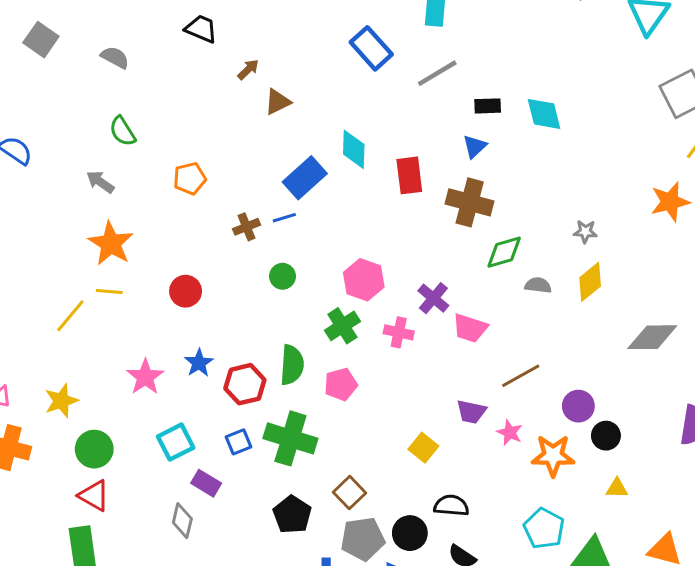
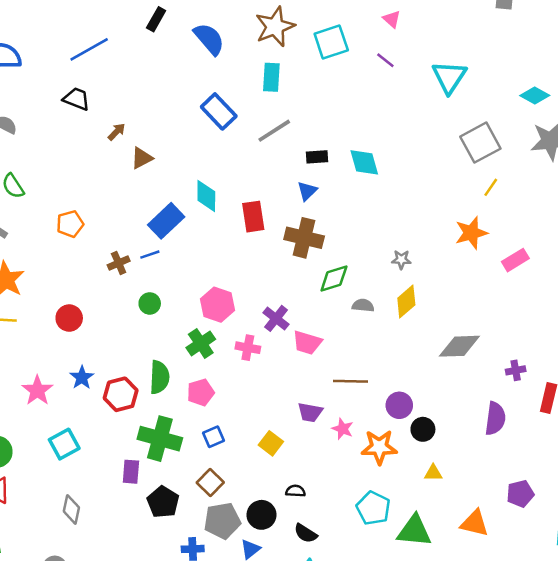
brown line: (521, 376) -> (351, 381), turned 32
blue square: (238, 442) -> (213, 437), moved
purple rectangle: (206, 483) -> (131, 472), moved, turned 65
black semicircle: (451, 506) -> (296, 491), size x0.7

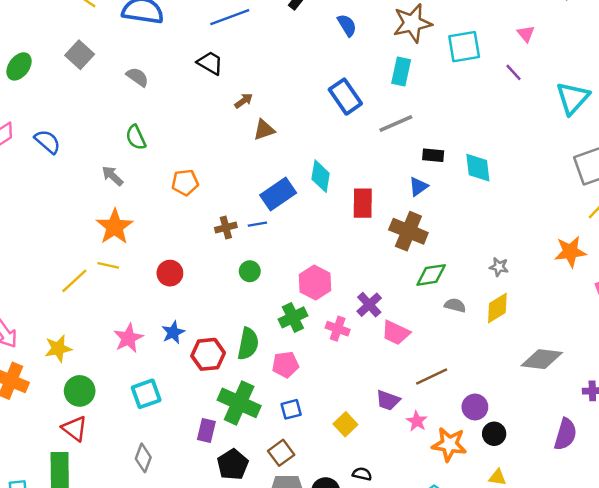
blue semicircle: (209, 39) -> (347, 25), size x0.7
brown line: (351, 381) -> (432, 376), turned -36

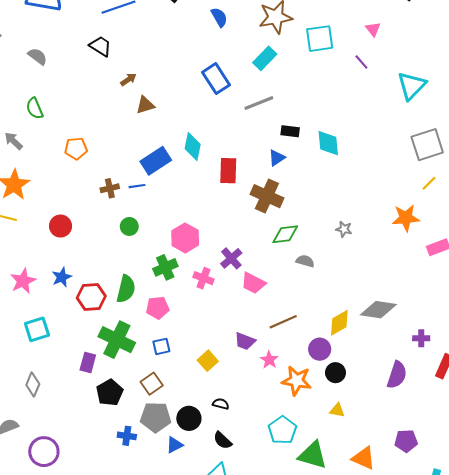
cyan rectangle: (401, 72) -> (265, 58), turned 30
yellow diamond: (497, 308) -> (339, 323), moved

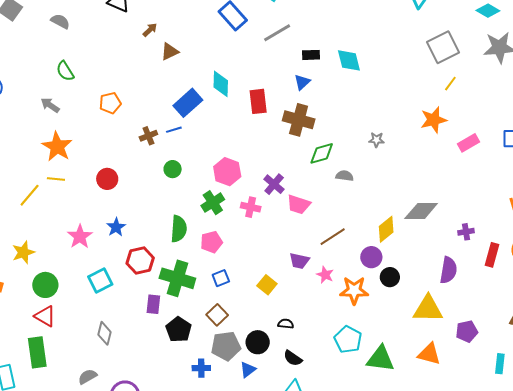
red hexagon: (91, 297) -> (140, 261), moved
yellow triangle: (337, 410) -> (428, 309), moved, size x2.0

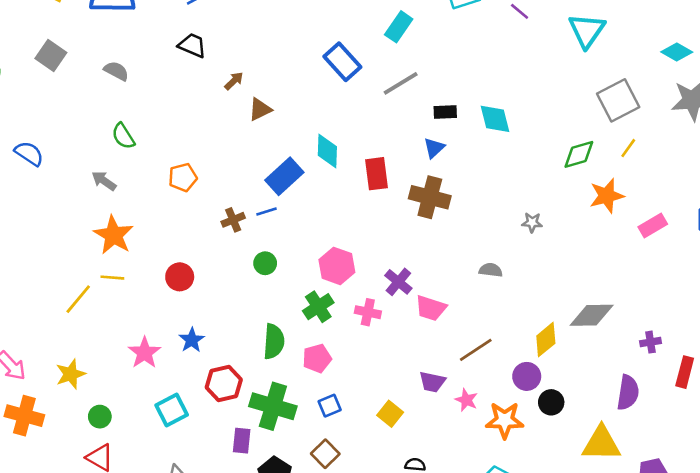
green diamond: (322, 153) -> (579, 154), moved
green circle: (45, 285) -> (100, 417), size x0.7

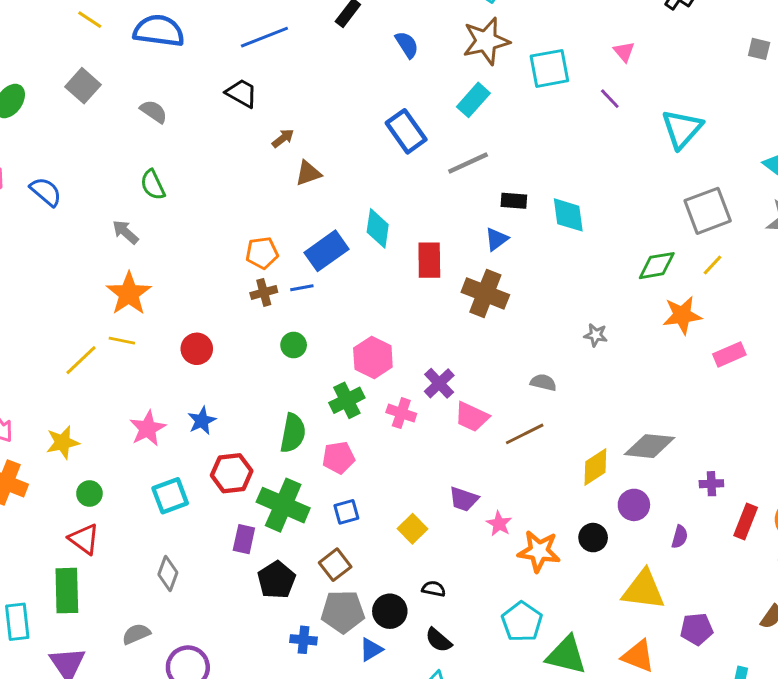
orange pentagon: (183, 177) -> (262, 253), moved
brown line: (476, 350) -> (525, 434), moved
purple circle: (527, 376) -> (634, 505), moved
purple semicircle: (628, 393) -> (680, 537), size x0.6

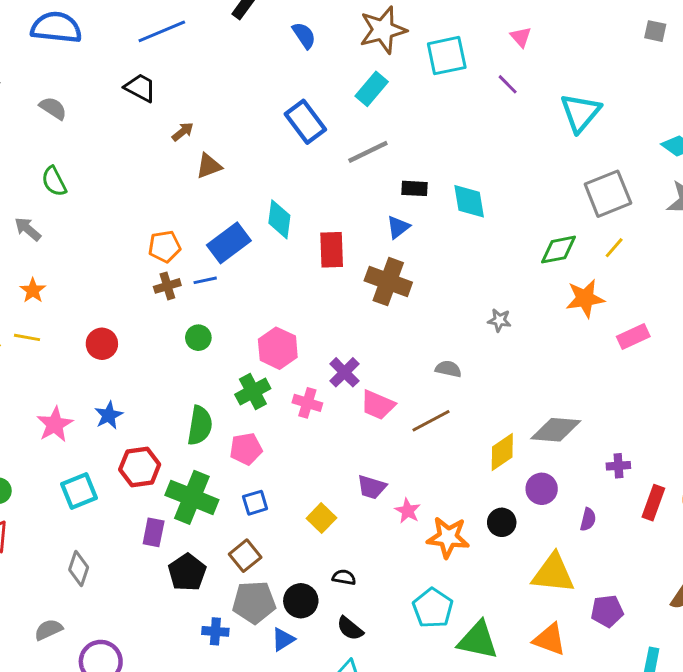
orange star: (129, 294) -> (33, 290), size x0.6

